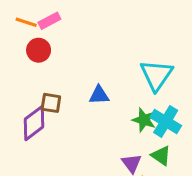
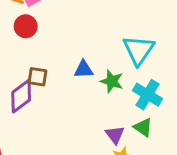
green star: (144, 120) -> (112, 81), moved

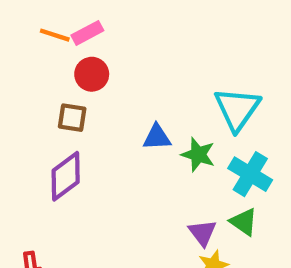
red circle: (26, 26) -> (92, 74), moved
brown square: (38, 77) -> (72, 118), moved

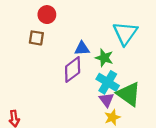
cyan cross: (250, 174) -> (108, 82), moved
purple diamond: (66, 176) -> (73, 69), moved
green triangle: (244, 222) -> (129, 94), size x1.6

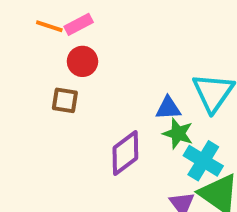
blue triangle: (82, 48) -> (168, 108), moved
cyan cross: (108, 82) -> (203, 161), moved

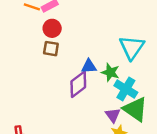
brown square: (65, 100) -> (51, 49), moved
blue triangle: (168, 108) -> (89, 66), moved

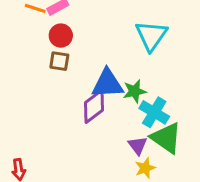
cyan triangle: (132, 47) -> (151, 36), moved
blue triangle: (89, 66) -> (107, 84), size x1.6
green star: (110, 72) -> (135, 91), turned -30

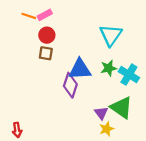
green star: (135, 91) -> (109, 68), moved
purple diamond: (94, 106) -> (70, 85), turned -35
cyan cross: (154, 112) -> (129, 75), moved

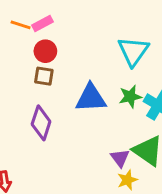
purple diamond: (70, 85) -> (41, 123), moved

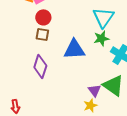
green star: (130, 97) -> (101, 38), moved
yellow star: (127, 180) -> (90, 105), moved

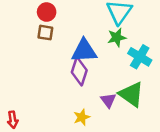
purple diamond: (40, 66) -> (79, 71), moved
yellow star: (90, 105) -> (82, 117), moved

